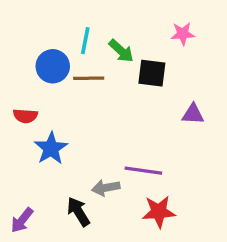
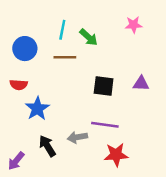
blue circle: (53, 66) -> (25, 49), moved
black square: (152, 73) -> (104, 86), moved
black arrow: (78, 212) -> (47, 146), moved

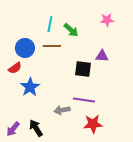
blue circle: (25, 49) -> (25, 48), moved
purple triangle: (141, 84) -> (102, 56), moved
red semicircle: (19, 85) -> (15, 68), turned -40
black arrow: (47, 146) -> (36, 128), moved

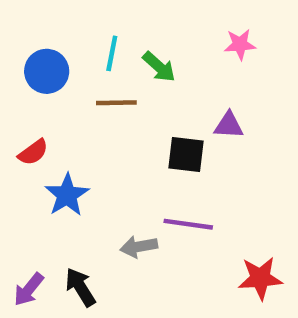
blue circle: (25, 48) -> (47, 71), moved
red star: (93, 124) -> (260, 278), moved

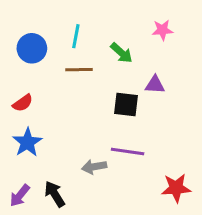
green arrow: (159, 67) -> (121, 53), moved
blue star: (67, 195) -> (27, 142), moved

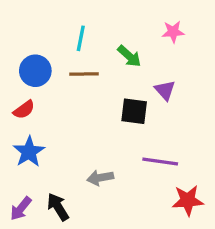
blue circle: (32, 48) -> (35, 71), moved
purple triangle: (155, 85) -> (165, 90), turned 45
purple line: (128, 152) -> (160, 162), moved

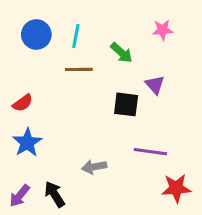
blue circle: (35, 71) -> (36, 34), moved

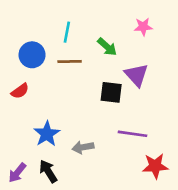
blue circle: (36, 34) -> (32, 55), moved
purple triangle: (155, 85) -> (137, 75), size x1.4
blue star: (27, 142) -> (47, 134), moved

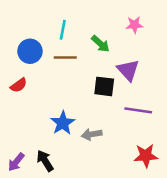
blue star: (47, 134) -> (63, 123), moved
purple line: (132, 134) -> (138, 110), moved
gray arrow: (83, 147) -> (92, 134), moved

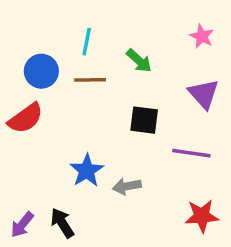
pink star: (134, 25) -> (202, 36), moved, turned 30
purple triangle: (128, 70) -> (204, 94), moved
red semicircle: (19, 85) -> (26, 118), size x1.5

